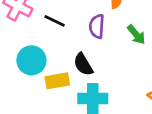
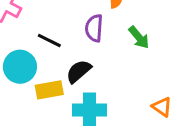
black line: (55, 21) -> (49, 40), moved
black semicircle: (83, 64) -> (79, 71), turned 80

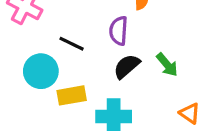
green arrow: (139, 37) -> (167, 65), moved
black semicircle: (79, 71) -> (127, 66), moved

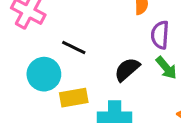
purple semicircle: (119, 31) -> (160, 35), moved

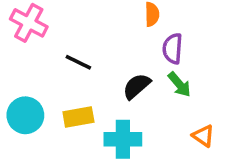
cyan circle: (44, 74) -> (25, 115), moved

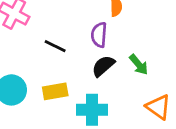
purple semicircle: (173, 49) -> (99, 35), moved
orange triangle: (203, 136) -> (158, 107), size x1.4

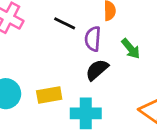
black line: (55, 46) -> (65, 23), moved
green arrow: (139, 65) -> (131, 49), moved

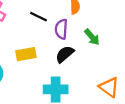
yellow rectangle: (49, 95) -> (26, 54), moved

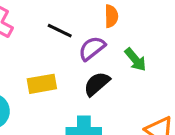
purple semicircle: (61, 29) -> (92, 48), turned 48

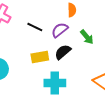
black line: (60, 31) -> (35, 27), moved
yellow rectangle: (42, 84) -> (40, 57), moved

